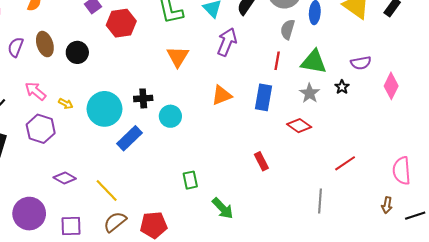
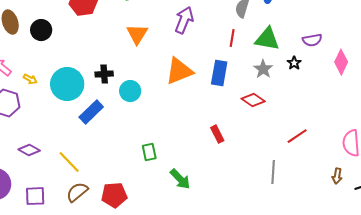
orange triangle: (222, 95) -> (179, 71), size x1.4

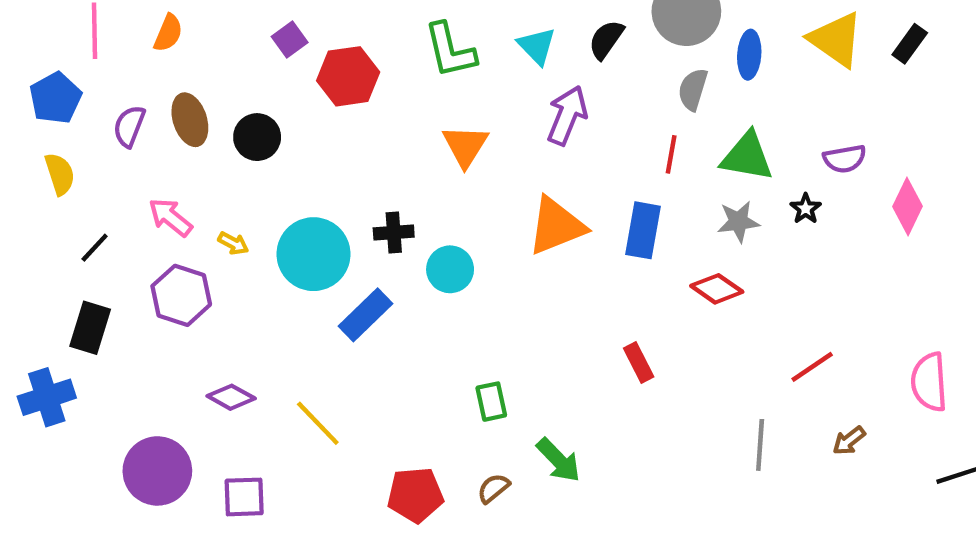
gray star: (263, 69) -> (738, 222), turned 30
brown arrow: (337, 176) -> (849, 441), moved, turned 42
brown semicircle: (77, 192) -> (493, 488), moved, size x0.7

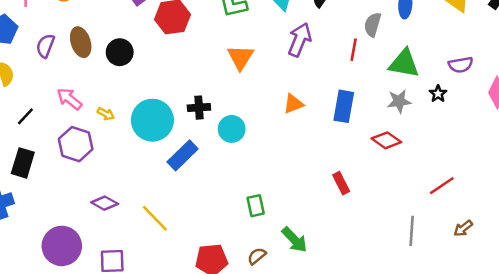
red line: (671, 154) -> (354, 50), moved
orange triangle: (556, 226) -> (293, 104), size x0.6

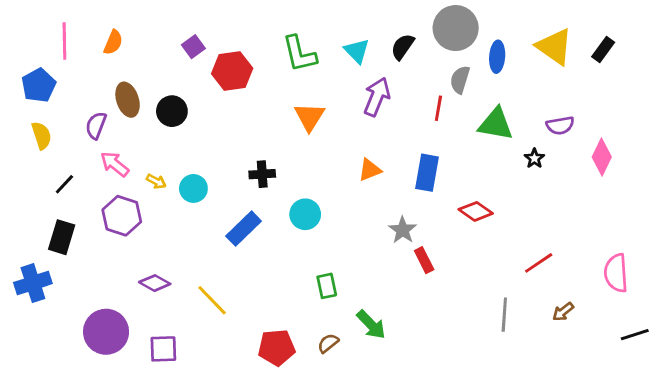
purple semicircle: (45, 46) -> (96, 125), moved
gray star: (399, 101) -> (403, 230), moved, turned -30
cyan circle: (152, 120) -> (193, 188), moved, size x0.6
cyan circle: (232, 129) -> (305, 214), moved

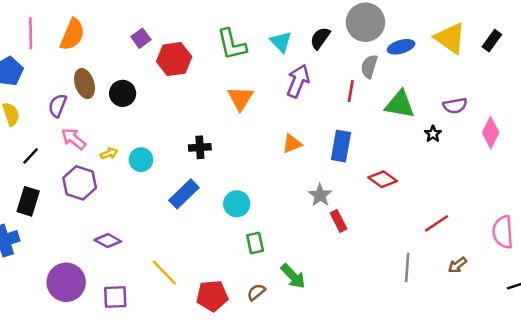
orange semicircle: (113, 42) -> (72, 34), size x1.5
blue ellipse: (497, 57) -> (401, 47), turned 70
yellow arrow: (156, 181) -> (109, 153), turned -49
cyan circle: (305, 214) -> (237, 204), moved
yellow line: (212, 300) -> (164, 272), moved

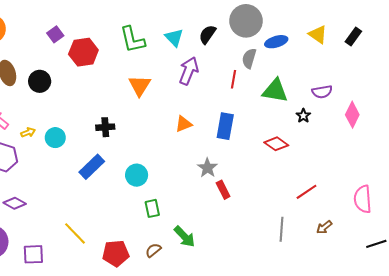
yellow triangle: (450, 38) -> (318, 34), size x0.7
red diamond: (383, 179) -> (276, 144), moved
purple diamond: (108, 241) -> (15, 203), moved

